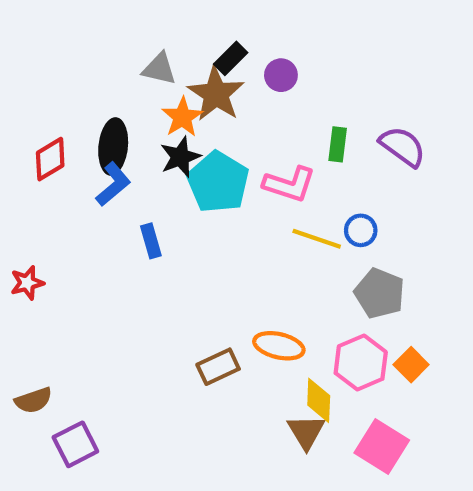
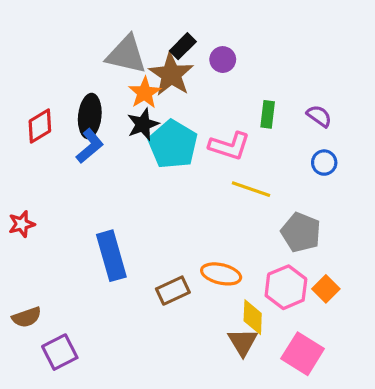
gray triangle: (159, 69) -> (126, 55), size x1.5
purple semicircle: (403, 146) -> (319, 116), size x0.7
blue circle: (361, 230) -> (324, 163), moved
blue rectangle: (151, 241) -> (111, 256), moved, size x1.8

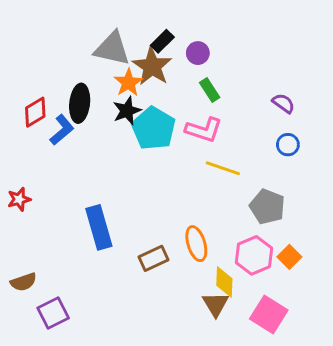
green rectangle: (268, 114) -> (210, 90), moved, turned -40
blue L-shape: (90, 146) -> (62, 130), moved
orange ellipse: (221, 274) -> (196, 244), turned 60

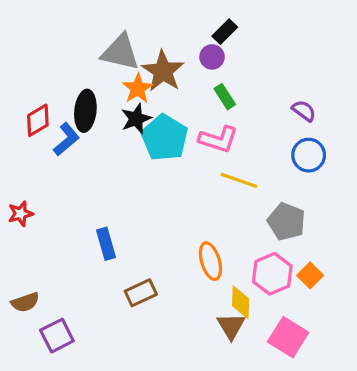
black rectangle: (162, 41) -> (225, 32), moved
blue circle: (288, 145) -> (309, 155), size x1.4
blue rectangle: (99, 227) -> (106, 244), size x0.7
brown rectangle: (154, 258) -> (141, 293), moved

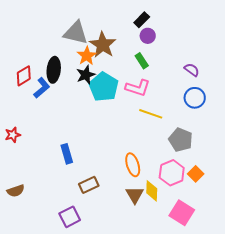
purple circle: (212, 57) -> (148, 36), moved
brown triangle: (231, 326) -> (135, 195), moved
purple square: (57, 336) -> (70, 217), moved

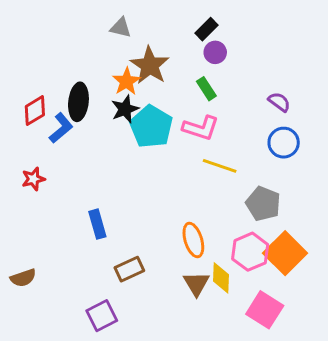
gray triangle: (76, 33) -> (121, 28), moved, size x0.6
red star: (13, 135) -> (33, 179), moved
orange square: (196, 174) -> (285, 253), size x1.8

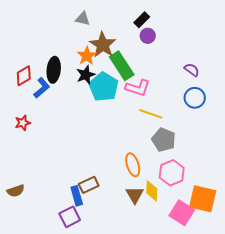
green rectangle: (206, 89) -> (122, 66), moved, size x1.8
gray pentagon: (263, 204) -> (164, 140), moved
blue rectangle: (97, 224) -> (77, 196), moved
orange square: (285, 253) -> (203, 199), moved, turned -32

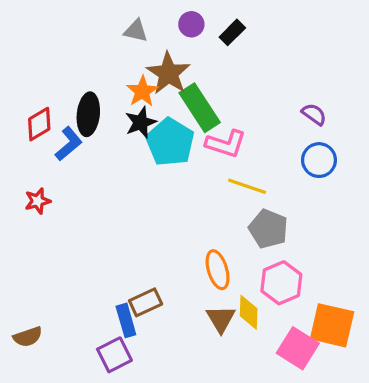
purple circle: (148, 36) -> (191, 24), moved
brown semicircle: (16, 191) -> (28, 337), moved

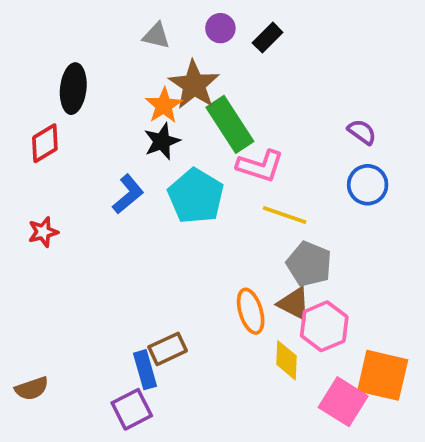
black ellipse: (88, 114) -> (73, 89), moved
cyan pentagon: (170, 142) -> (196, 196), moved
blue L-shape: (69, 144) -> (128, 194), moved
brown triangle: (221, 319) -> (294, 304), moved, turned -32

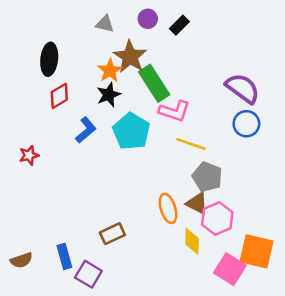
purple semicircle: (362, 132) -> (243, 88), size x1.8
red diamond: (45, 143) -> (59, 96), moved
blue rectangle: (145, 370) -> (64, 256), moved
purple square: (132, 409) -> (88, 274), turned -32

